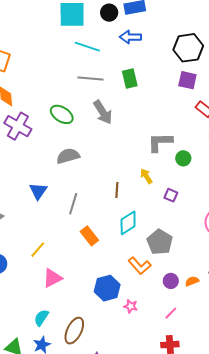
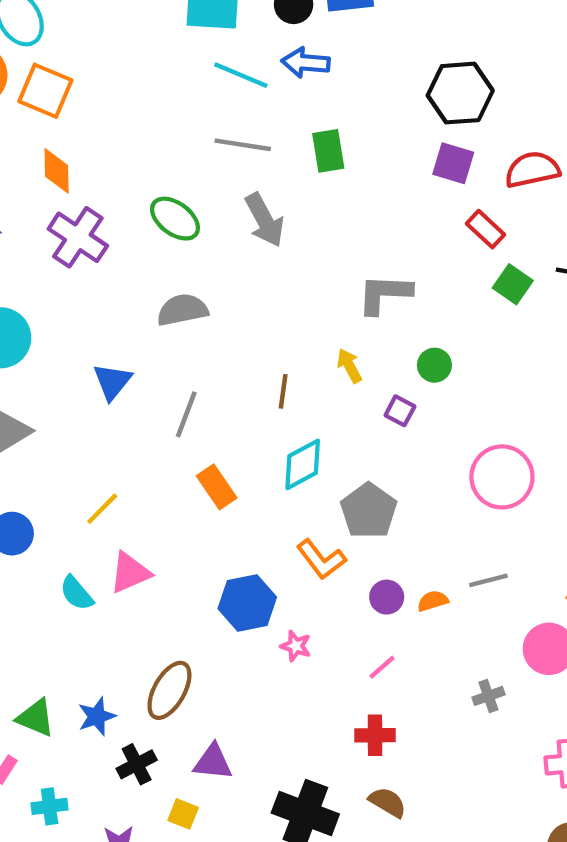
blue arrow: (130, 37) -> (306, 63), moved
green circle: (183, 158) -> (434, 365), moved
cyan semicircle: (41, 318) -> (77, 593), moved, turned -78

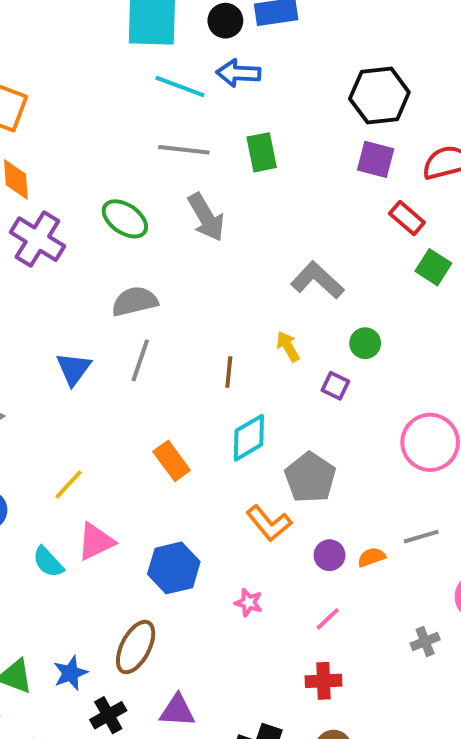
gray L-shape: (384, 294) -> (317, 280), turned 42
gray line: (186, 414) -> (140, 360), moved
blue hexagon: (247, 603) -> (174, 568), moved

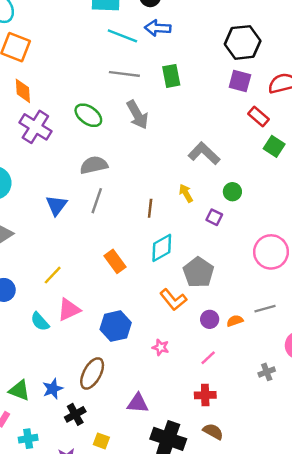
purple triangle: (177, 711) -> (138, 403), moved

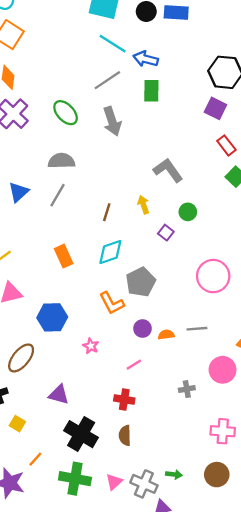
blue arrow: (158, 28) -> (146, 59), moved
gray line: (124, 74) -> (107, 80), turned -52
brown semicircle: (213, 432) -> (125, 435), turned -132

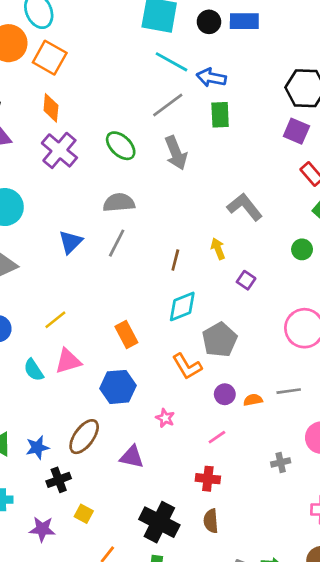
green circle: (188, 212) -> (302, 249), moved
orange rectangle: (64, 256) -> (126, 335), moved
purple triangle: (59, 395) -> (132, 457), moved

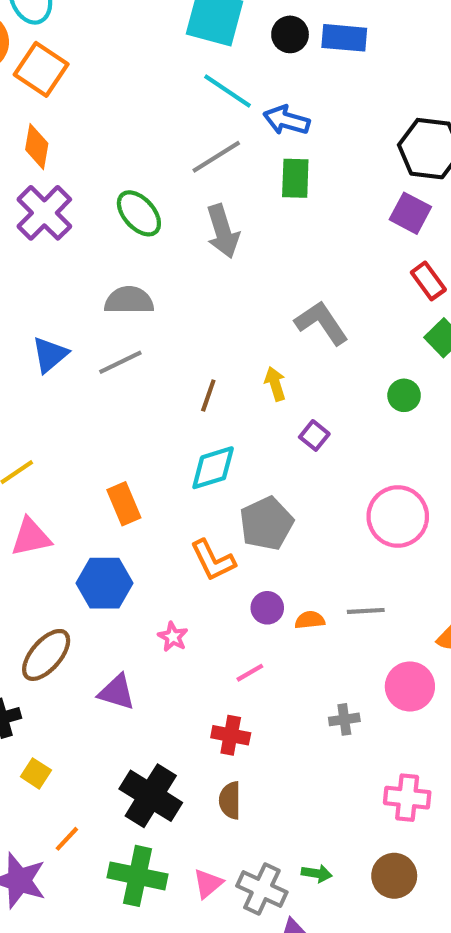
gray line: (117, 243) -> (120, 362), turned 32

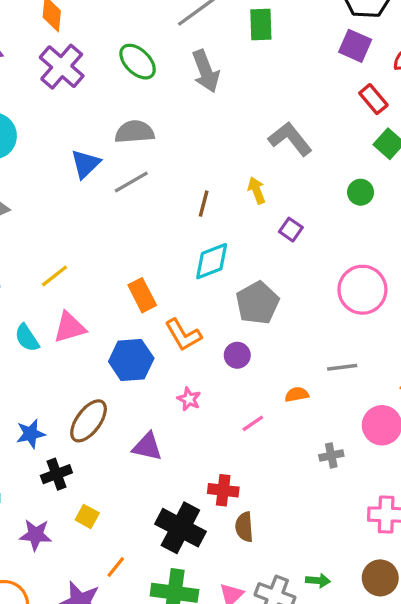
blue triangle: (50, 355) -> (85, 164), moved
orange L-shape: (213, 560) -> (183, 335), moved
purple circle: (267, 608) -> (237, 355), moved
orange semicircle: (310, 620) -> (297, 394), moved
red cross: (231, 735) -> (223, 490), moved

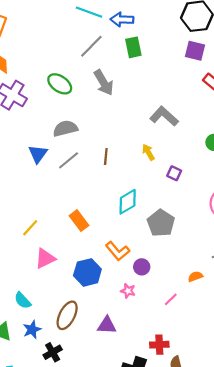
brown line: (204, 204) -> (106, 157), moved
orange rectangle: (142, 295) -> (79, 221), moved
cyan semicircle: (27, 338) -> (23, 300), moved
purple circle: (237, 355) -> (142, 267), moved

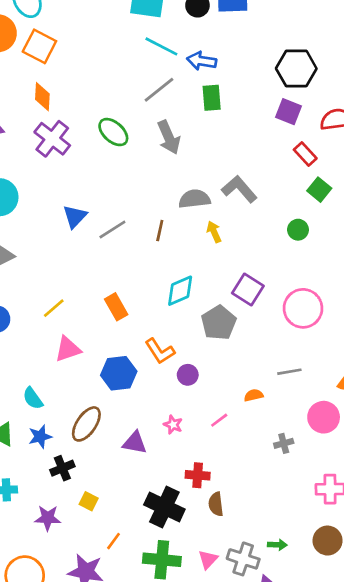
gray semicircle: (65, 128) -> (194, 199), moved
purple square: (174, 173) -> (248, 289), moved, size x1.6
pink star: (128, 291) -> (173, 425), moved

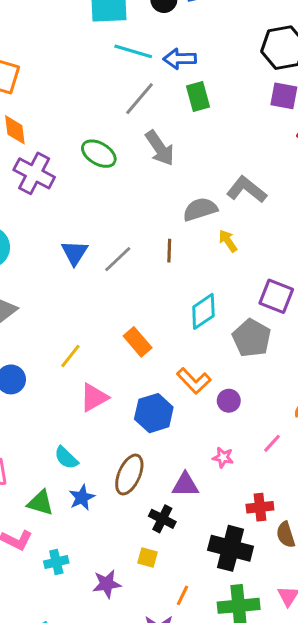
black cross: (62, 468) -> (162, 519), moved, turned -30

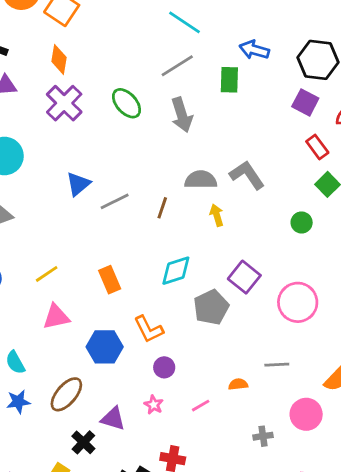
blue arrow: (180, 59) -> (254, 50), moved
purple circle: (229, 401) -> (164, 367), moved

